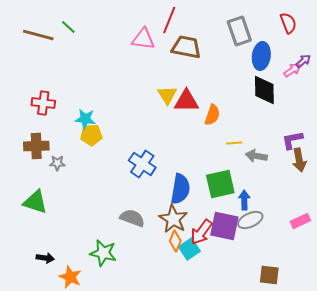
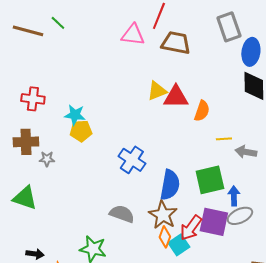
yellow triangle: (167, 95) -> (157, 91), turned 40

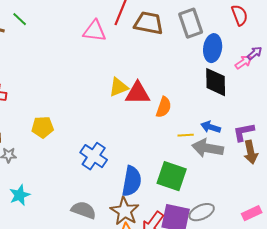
brown trapezoid: (176, 43) -> (149, 23), moved
cyan star: (75, 115) -> (20, 195), moved, turned -30
gray arrow: (246, 152) -> (208, 148), size x1.4
green square: (210, 180) -> (172, 176), turned 32
blue arrow: (234, 196) -> (211, 127), moved, turned -72

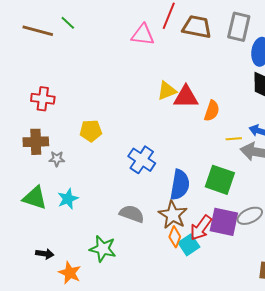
gray rectangle: (191, 23) -> (239, 27), turned 32

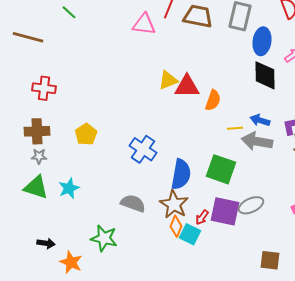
brown line: (38, 31) -> (28, 37), moved
yellow pentagon: (91, 131) -> (86, 134), moved, turned -30
gray star: (57, 159) -> (39, 156), moved
red arrow: (201, 228) -> (202, 217), size x0.6
cyan square: (189, 245) -> (190, 234), turned -30

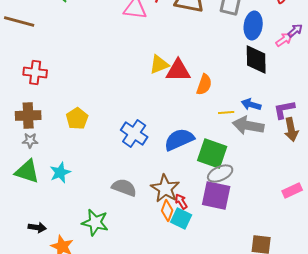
blue semicircle: (181, 174) -> (179, 140), moved, turned -124
gray ellipse: (251, 205) -> (220, 174), moved
red arrow: (202, 217) -> (181, 202), moved, turned 112

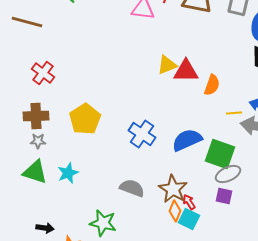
red cross: (35, 72) -> (43, 73), turned 30
yellow pentagon: (77, 118) -> (85, 119), size x1.4
purple square: (216, 196) -> (224, 196), size x0.6

